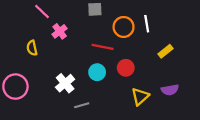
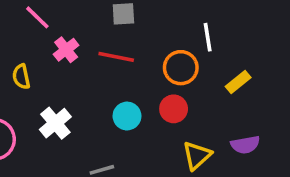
orange circle: (124, 27) -> (181, 68), moved
red line: (103, 47) -> (116, 57), moved
white cross: (65, 83) -> (55, 123), moved

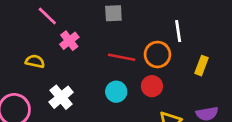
red line: (116, 57) -> (122, 57), moved
yellow semicircle: (21, 77) -> (35, 61), turned 114
yellow rectangle: (238, 82) -> (202, 66), turned -30

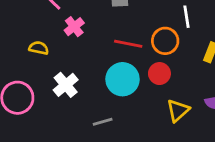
cyan circle: (116, 92) -> (123, 79), size x1.5

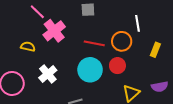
pink cross: (74, 27) -> (54, 31), size x1.5

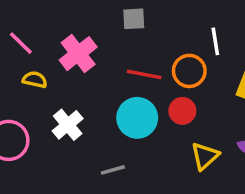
pink line: (37, 12) -> (21, 43), moved

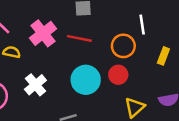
red line: (144, 74) -> (79, 38), moved

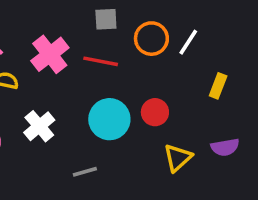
white line: (142, 25) -> (188, 42), turned 42
orange circle: (123, 46) -> (151, 39), moved

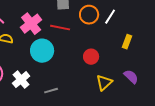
cyan circle: (109, 119) -> (42, 51), moved
white cross: (39, 126) -> (21, 80), moved
purple semicircle: (225, 147) -> (131, 77), turned -126

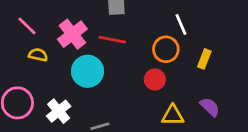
orange circle: (89, 15) -> (166, 49), moved
white line: (110, 17) -> (181, 25), turned -56
yellow triangle: (104, 83) -> (173, 115), turned 42

